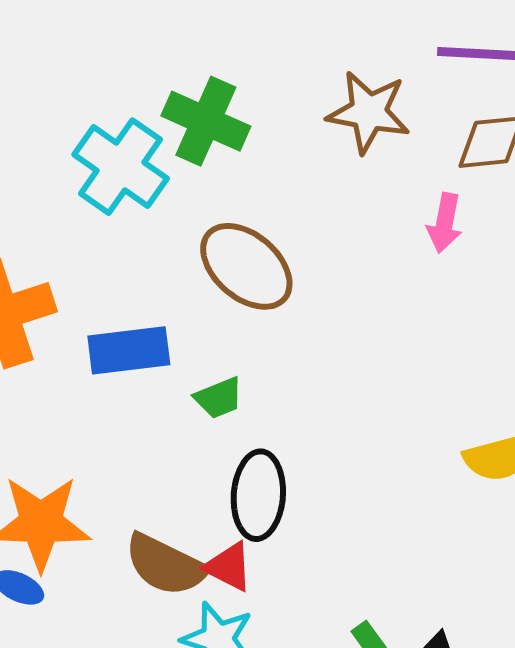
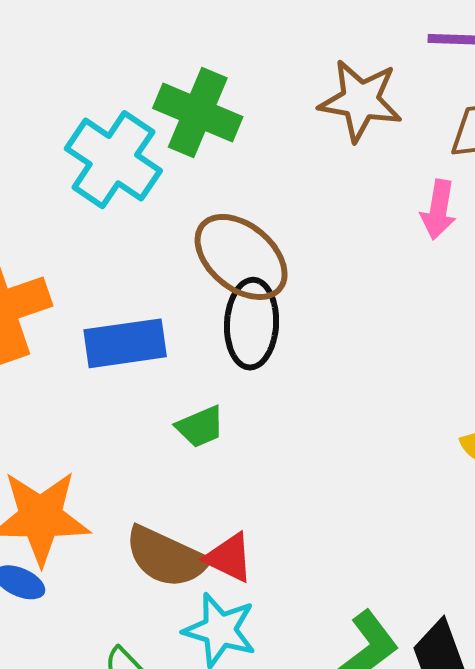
green trapezoid: (219, 398) -> (200, 427), moved
black ellipse: (258, 495) -> (252, 324), moved

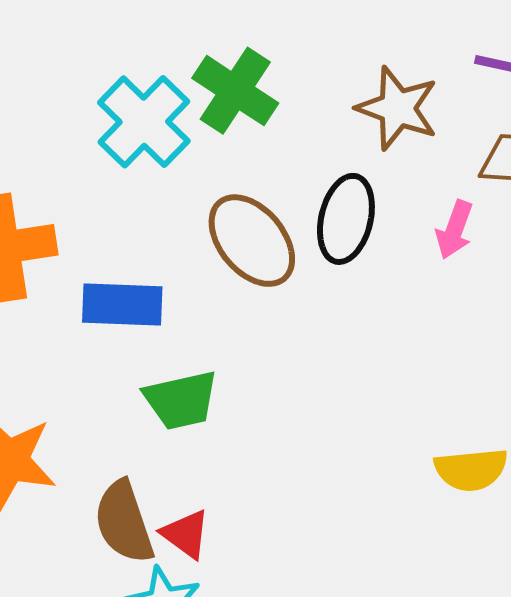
black ellipse: (252, 324) -> (346, 219), moved
green trapezoid: (200, 427) -> (181, 400), size x1.5
brown semicircle: (166, 557) -> (124, 522), turned 36

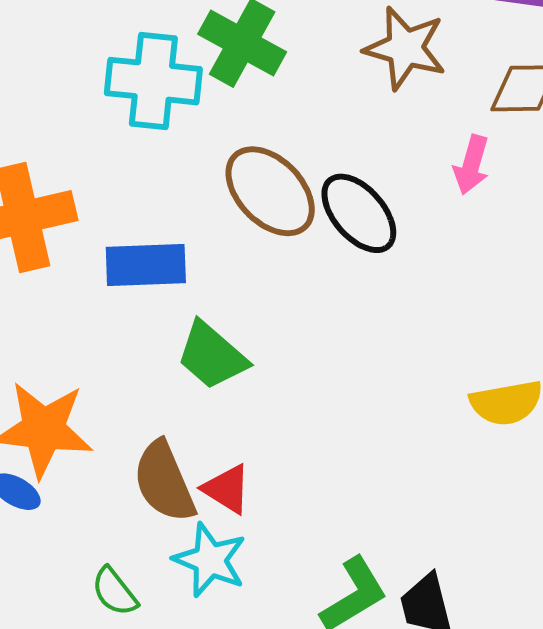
cyan cross: (144, 122) -> (153, 81), turned -34
black ellipse: (346, 219) -> (359, 213), moved, turned -50
green trapezoid: (181, 400) -> (212, 356), turned 58

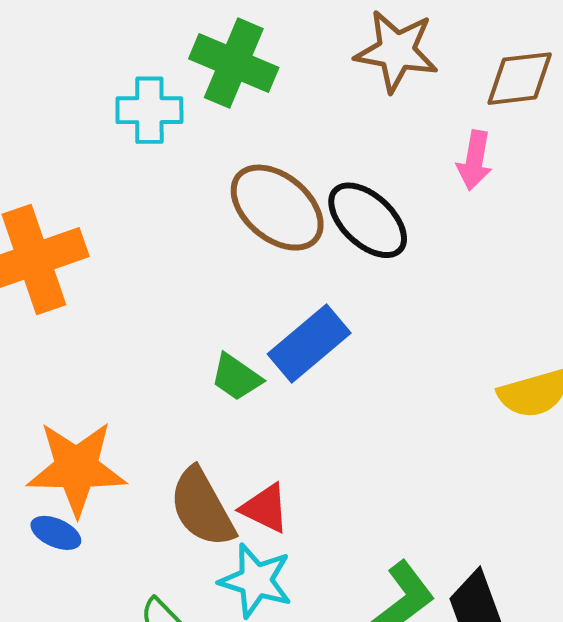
cyan cross: (153, 81) -> (149, 110), size x0.7
blue rectangle: (146, 265) -> (309, 343), moved, turned -32
green trapezoid: (212, 356) -> (236, 377), size x0.7

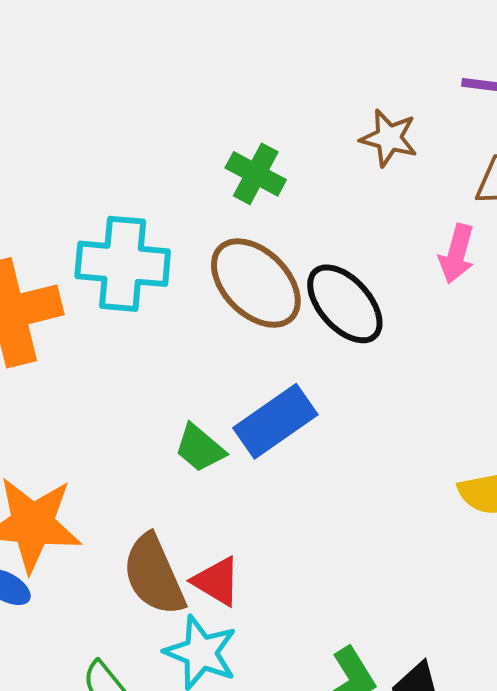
brown star: (396, 51) -> (389, 138), size x0.7
green cross: (234, 63) -> (256, 174), moved, size x0.7
cyan cross: (149, 110) -> (123, 264), moved, size x1.4

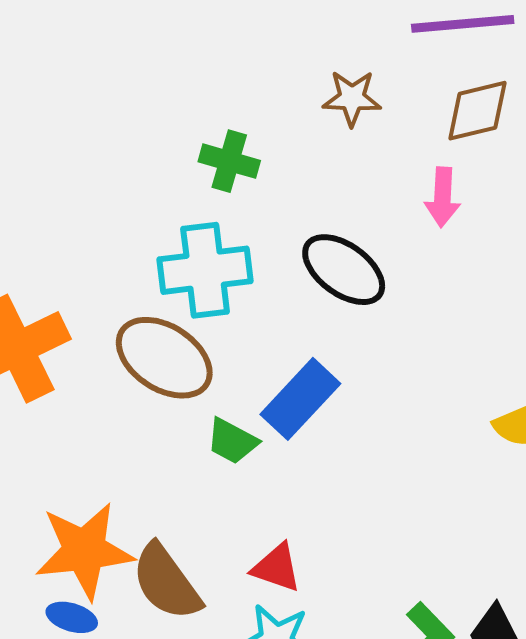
cyan cross: (123, 264) -> (205, 270), moved
brown ellipse: (256, 283) -> (164, 358), moved
brown semicircle: (154, 575) -> (166, 582), moved

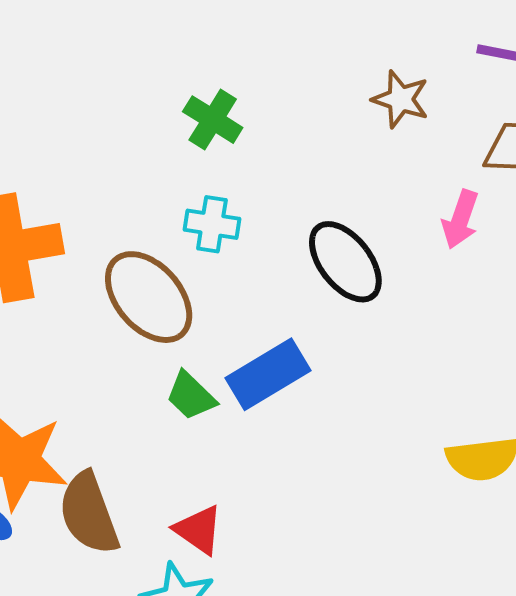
green cross: (229, 161) -> (213, 120), moved
cyan cross: (205, 270) -> (212, 224), size x0.6

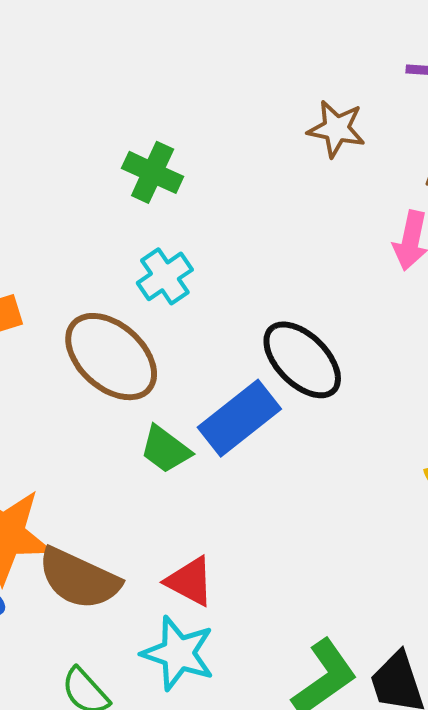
cyan cross: (212, 224) -> (165, 276), turned -36
black ellipse: (345, 262) -> (302, 360), moved
brown semicircle: (89, 513) -> (79, 579), turned -38

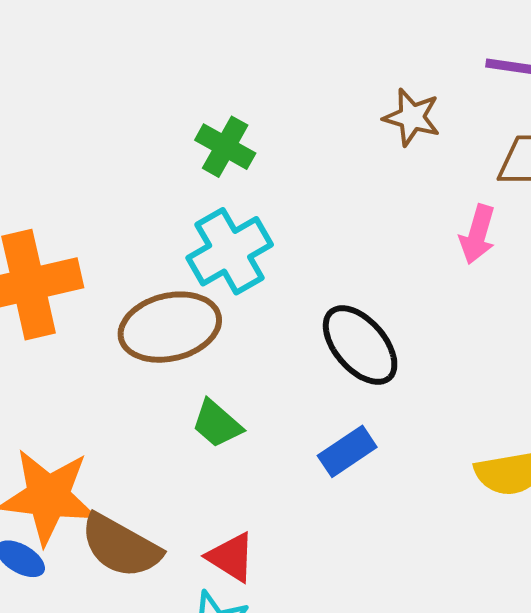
cyan cross: (165, 276) -> (230, 251), size x1.5
brown ellipse: (111, 357) -> (170, 327), turned -60
blue rectangle: (239, 418) -> (347, 451), moved, size x0.7

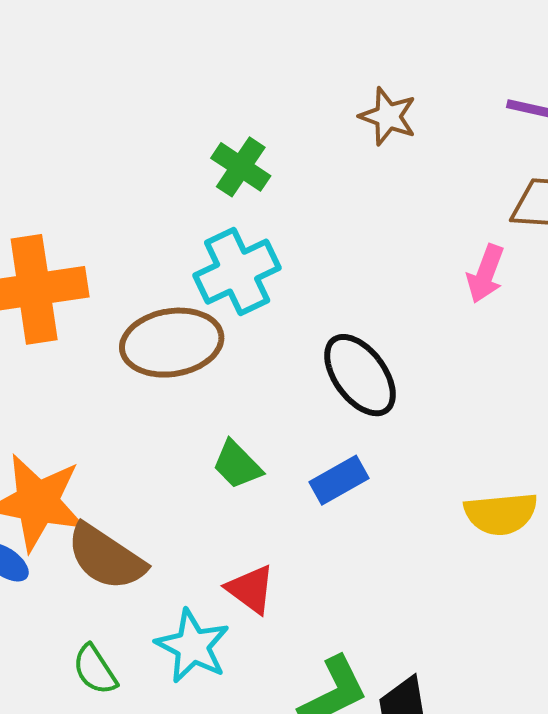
brown star: (412, 117) -> (388, 116), moved
green trapezoid: (217, 424) -> (237, 465), moved
red triangle: (231, 557) -> (251, 589), moved

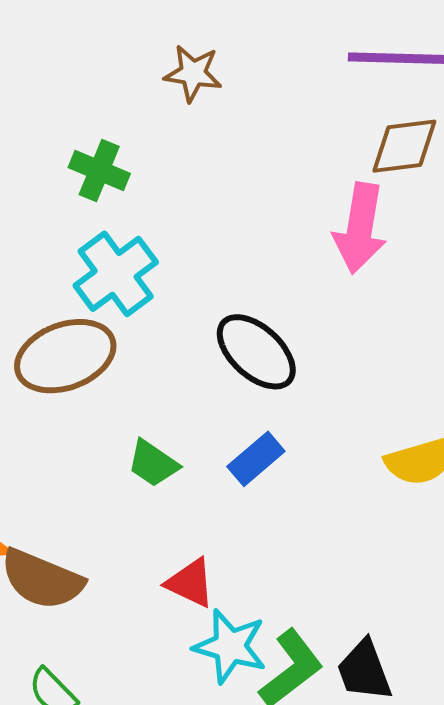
brown star: (388, 116) -> (193, 73), moved
pink arrow: (486, 274) -> (360, 228), size x1.5
cyan star: (193, 646) -> (230, 646), moved

